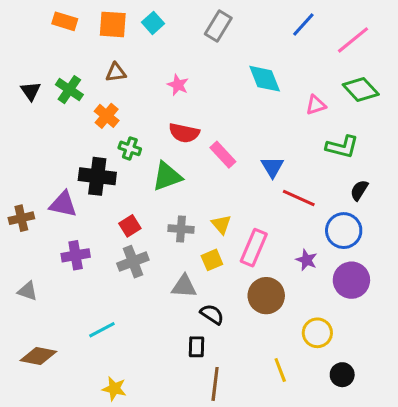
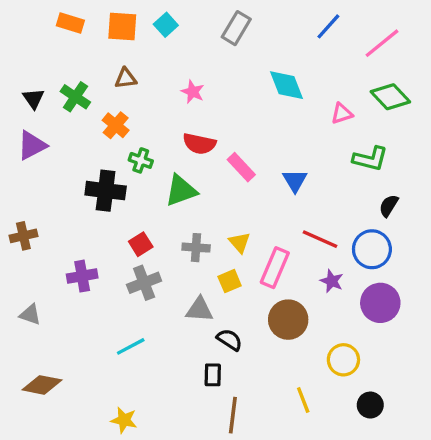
red line: (299, 198) -> (320, 239), moved
purple triangle: (63, 204) -> (32, 145), moved, turned -40
cyan line: (102, 330) -> (131, 346), moved

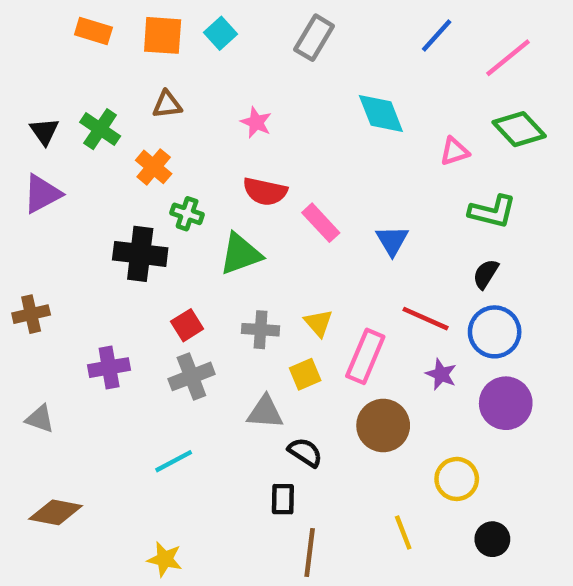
black semicircle: (389, 206) -> (486, 274), moved

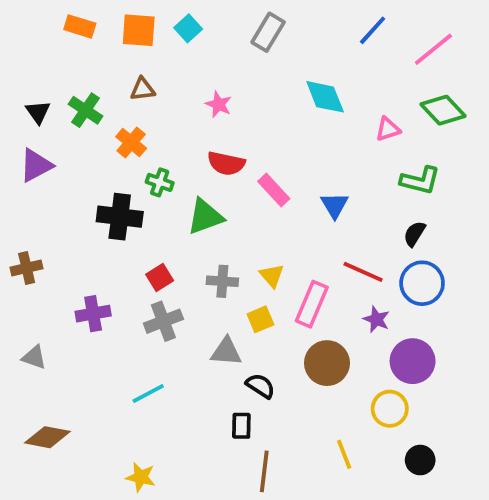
purple circle: (506, 403) -> (413, 361), moved

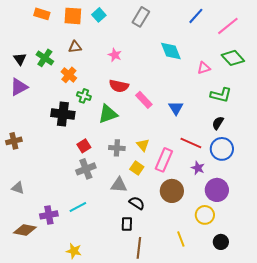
purple cross: (93, 314) -> (49, 215), moved
yellow square: (260, 319) -> (137, 168), turned -32

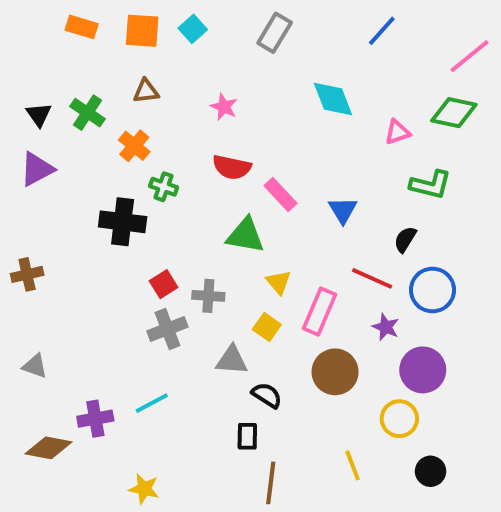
pink line: (228, 26) -> (470, 56), moved
green diamond: (233, 58) -> (454, 113), turned -35
green triangle: (108, 114) -> (245, 235), moved, turned 30
black semicircle: (218, 123) -> (405, 239), moved
gray cross: (117, 148) -> (208, 296), moved

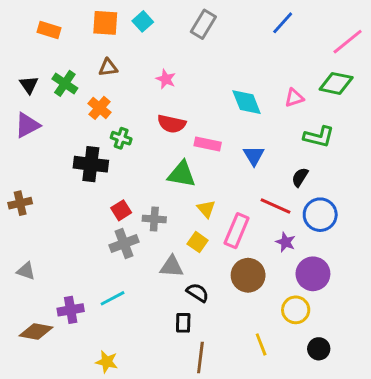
orange rectangle: (82, 27) -> (49, 30), moved
cyan diamond: (333, 99) -> (247, 102), moved
pink rectangle: (280, 195) -> (208, 144), turned -35

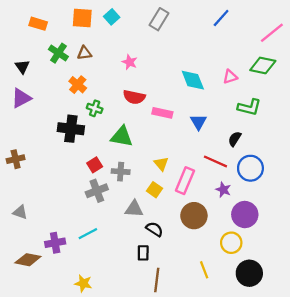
green cross: (65, 83) -> (58, 53), moved
green triangle: (182, 174) -> (122, 137), moved
black circle: (319, 349) -> (249, 273), size x1.5

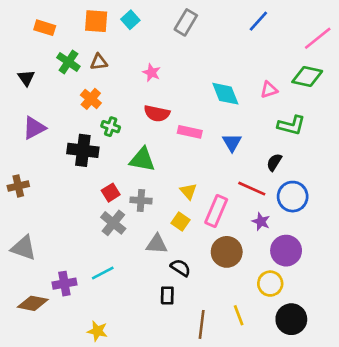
purple triangle: (21, 98) -> (34, 128), moved
gray cross: (97, 191) -> (113, 223), turned -30
gray triangle: (20, 212) -> (24, 248), size x1.5
brown line: (157, 280) -> (202, 324), moved

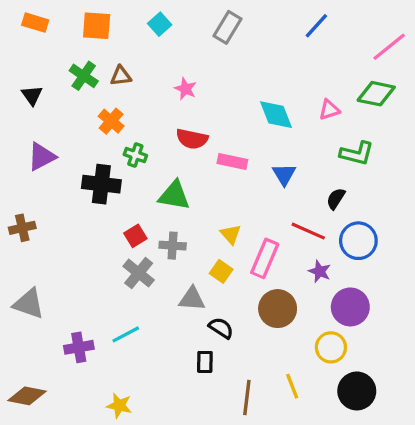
orange square: (96, 21) -> (97, 26), moved
orange rectangle: (45, 28) -> (35, 23), moved
brown diamond: (33, 303) -> (27, 396), moved

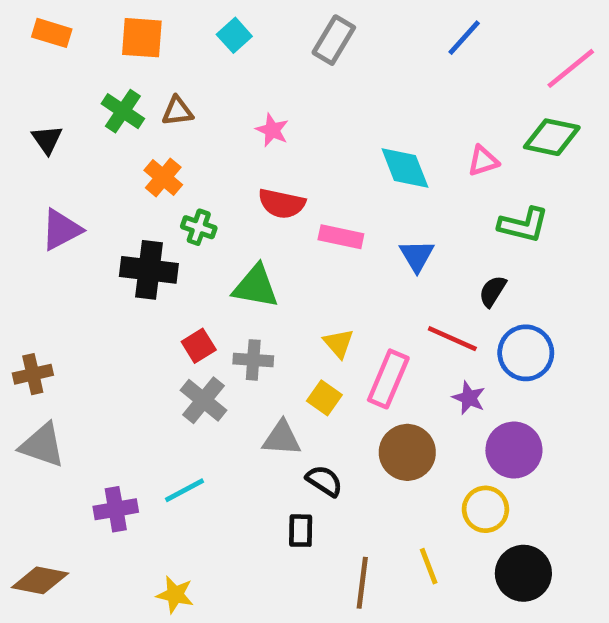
brown cross: (22, 228) -> (33, 374), moved

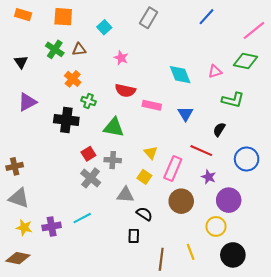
cyan square: (234, 35) -> (104, 27), moved
blue circle: (526, 353) -> (247, 159), moved
yellow star: (175, 595) -> (24, 228), moved

